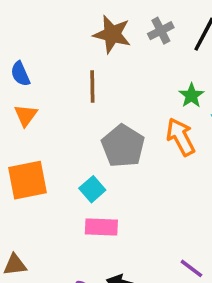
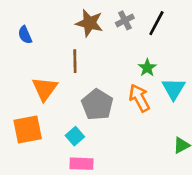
blue semicircle: (20, 74) -> (25, 35), moved
orange triangle: (26, 115) -> (45, 89), moved, size x1.5

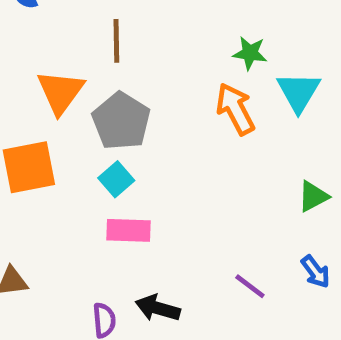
green star: (147, 68) -> (250, 53), turned -30
gray pentagon: (97, 105) -> (121, 121), moved

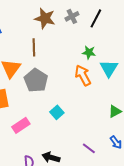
cyan square: (116, 179) -> (57, 112), moved
pink rectangle: (129, 230) -> (21, 125), moved, turned -36

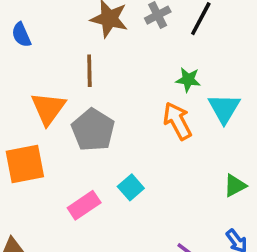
pink rectangle: (21, 125) -> (84, 205), moved

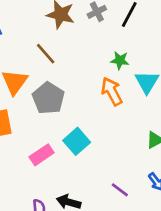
brown line: (89, 71) -> (46, 54), turned -40
cyan square: (131, 187) -> (77, 141), size x1.4

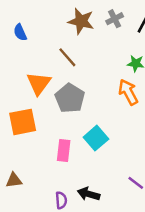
pink rectangle: (42, 155) -> (64, 150), turned -50

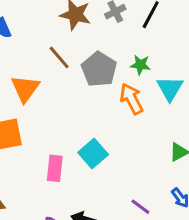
gray pentagon: (70, 98) -> (99, 69), moved

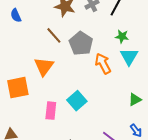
green star: (140, 65) -> (122, 36), moved
orange triangle: (25, 88) -> (44, 67), moved

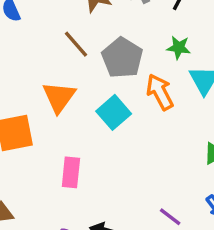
green star: (122, 36) -> (179, 47), moved
cyan square: (77, 101) -> (114, 112), moved

